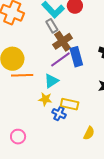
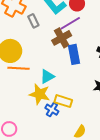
gray rectangle: (52, 26) -> (33, 21), moved
purple line: (60, 59) -> (70, 23), moved
yellow star: (45, 99) -> (39, 94), size x1.5

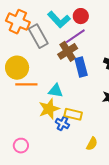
gray rectangle: (33, 21) -> (38, 36), size x1.6
cyan triangle: (47, 76) -> (56, 91), turned 42
yellow star: (39, 94) -> (49, 109), turned -30

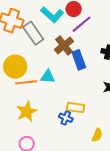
purple line: (75, 36) -> (81, 24), moved
cyan triangle: (56, 91) -> (48, 77), moved
yellow star: (49, 109) -> (27, 112), moved

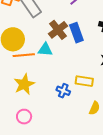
brown cross: (64, 45) -> (58, 30), moved
yellow rectangle: (76, 108) -> (84, 81), moved

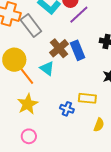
cyan triangle: (45, 50) -> (47, 68), turned 35
orange line: (24, 55) -> (26, 75), turned 60

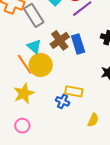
yellow circle: (14, 60) -> (41, 65), moved
cyan triangle: (47, 68) -> (34, 46), moved
yellow rectangle: (87, 98) -> (74, 91), moved

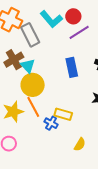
brown cross: (60, 40) -> (14, 60), moved
orange line: (25, 64) -> (33, 107), moved

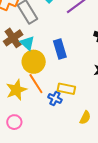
blue rectangle: (72, 67) -> (60, 49), moved

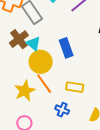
blue cross: (55, 98) -> (62, 110), moved

